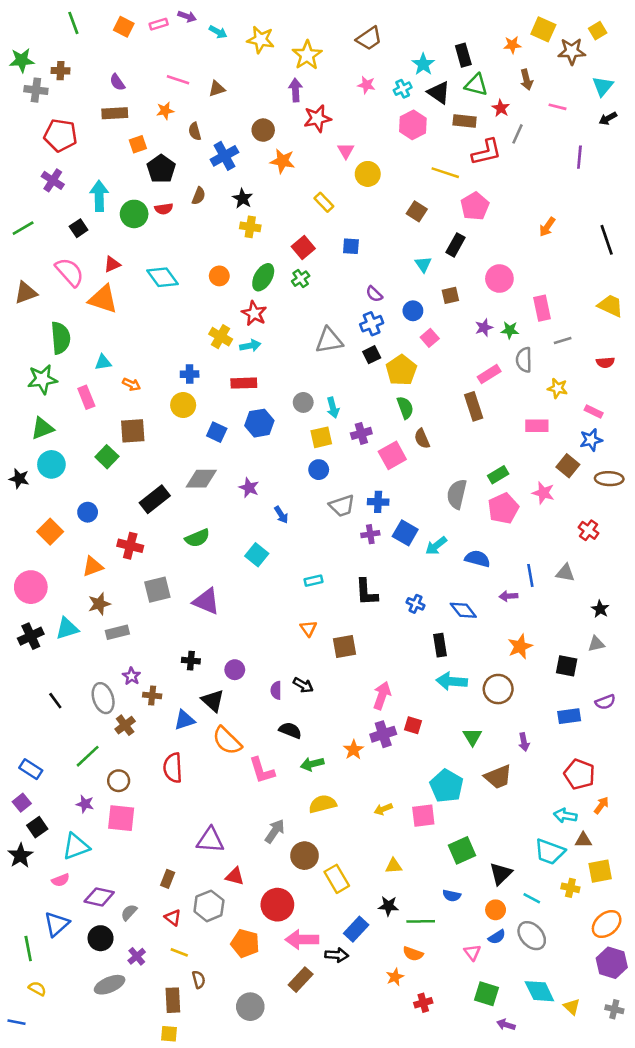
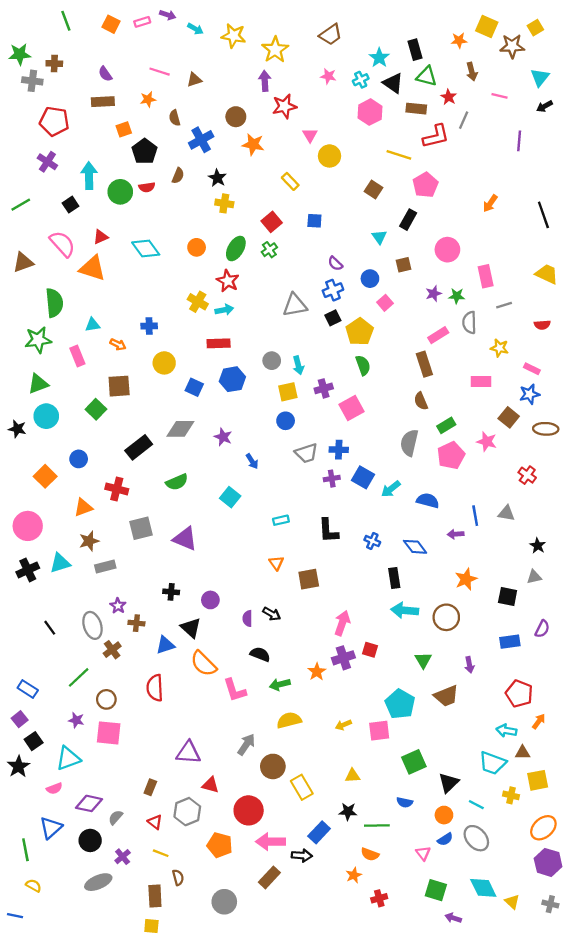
blue cross: (190, 374) -> (149, 326), moved
brown semicircle: (422, 439) -> (421, 401), moved
purple semicircle: (605, 702) -> (542, 629), turned -42

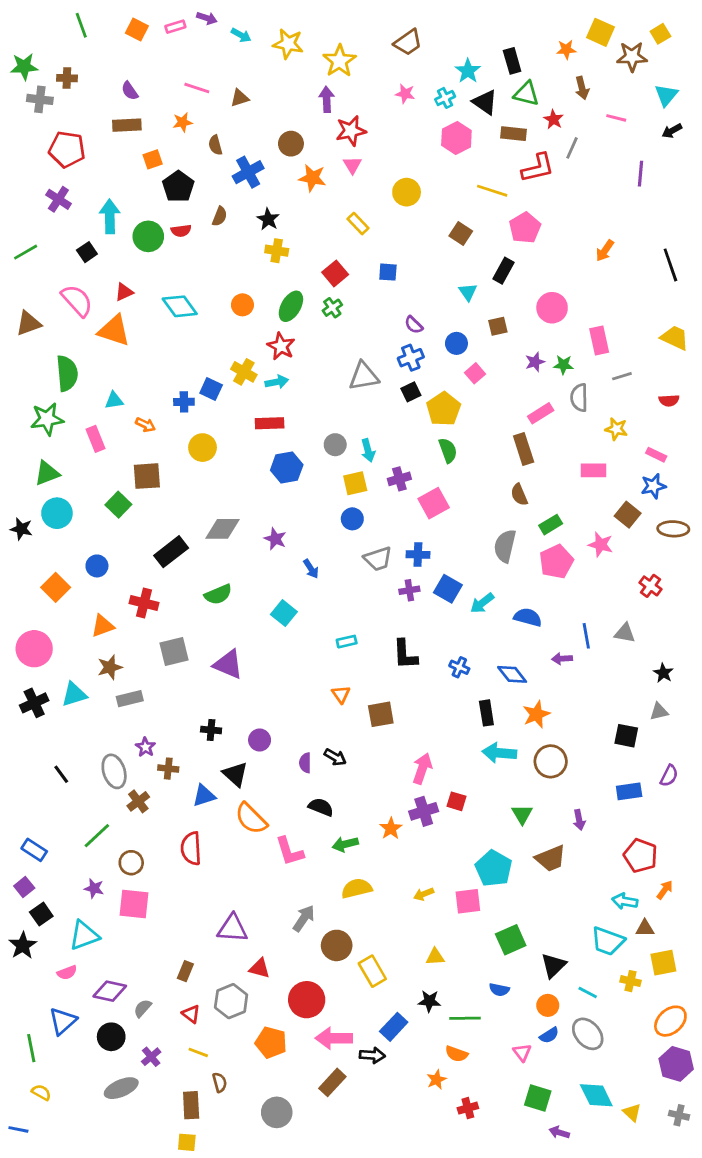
pink triangle: (310, 135) -> (352, 165), moved
blue square: (194, 387) -> (211, 389), moved
orange star: (466, 579) -> (536, 714), moved

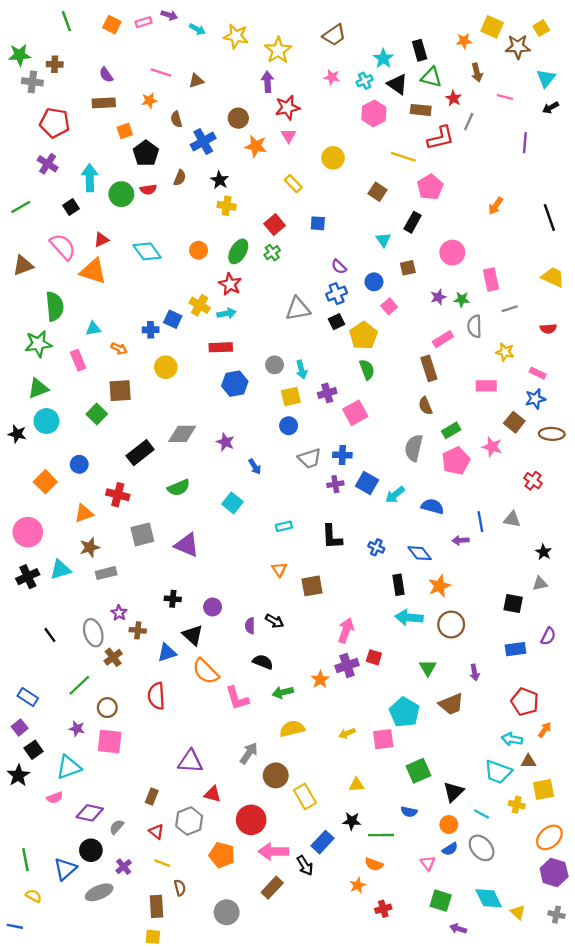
blue triangle: (63, 1021) -> (65, 869), moved
black arrow: (372, 1055) -> (305, 865), turned 54

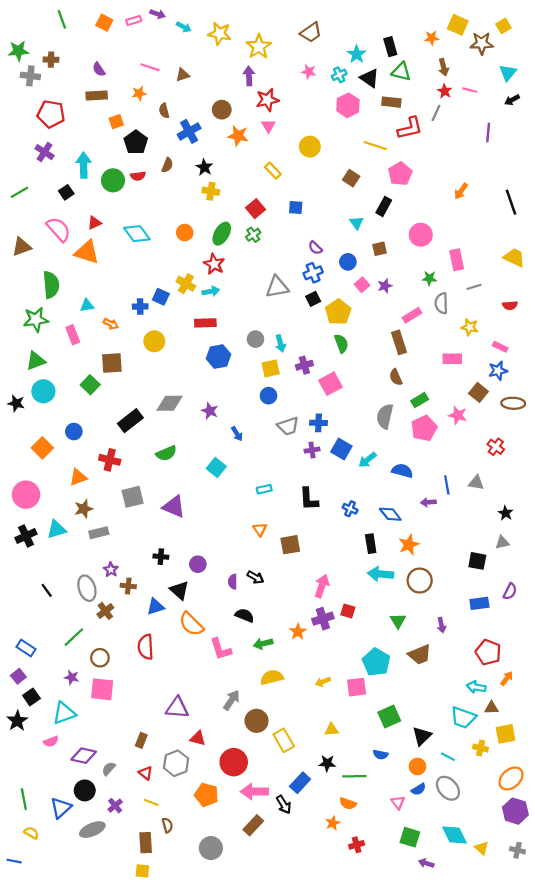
red star: (453, 98) -> (445, 91), moved
purple star: (438, 297) -> (385, 286), moved

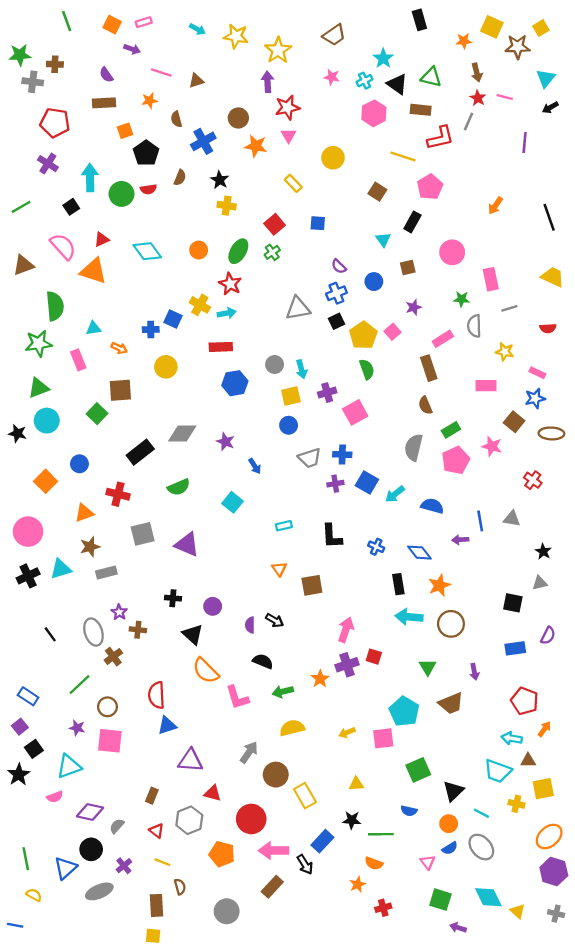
purple arrow: (158, 14) -> (132, 49), moved
black rectangle: (390, 47) -> (419, 20), moved
pink square: (362, 285) -> (393, 332), moved
blue triangle: (155, 607) -> (167, 726), moved

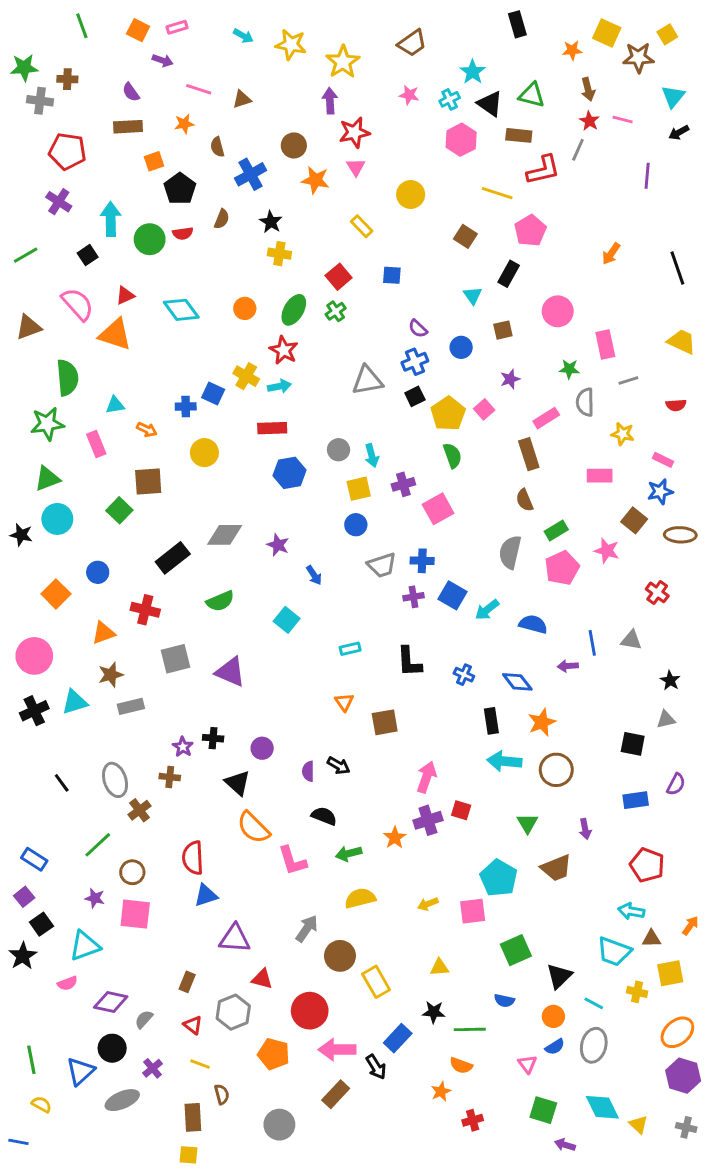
purple star: (119, 612) -> (183, 747), moved
orange arrow: (544, 729) -> (690, 926), moved
gray ellipse: (481, 847) -> (594, 1045), turned 56

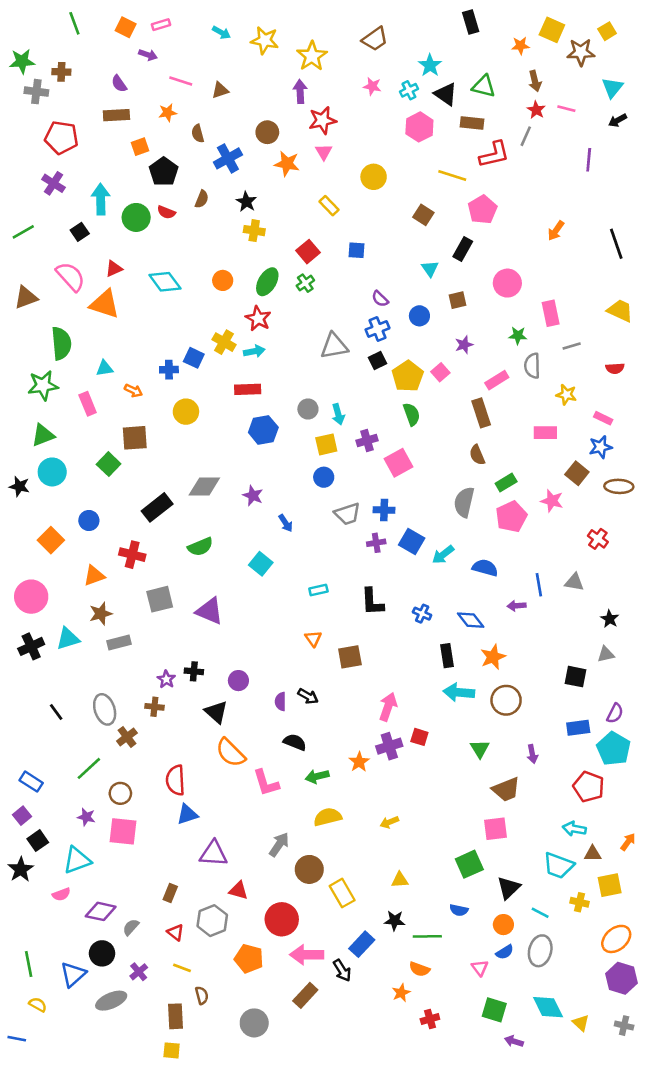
red semicircle: (183, 233) -> (166, 212), turned 30
cyan pentagon: (499, 878) -> (614, 749), moved
pink square: (473, 911) -> (496, 829), moved

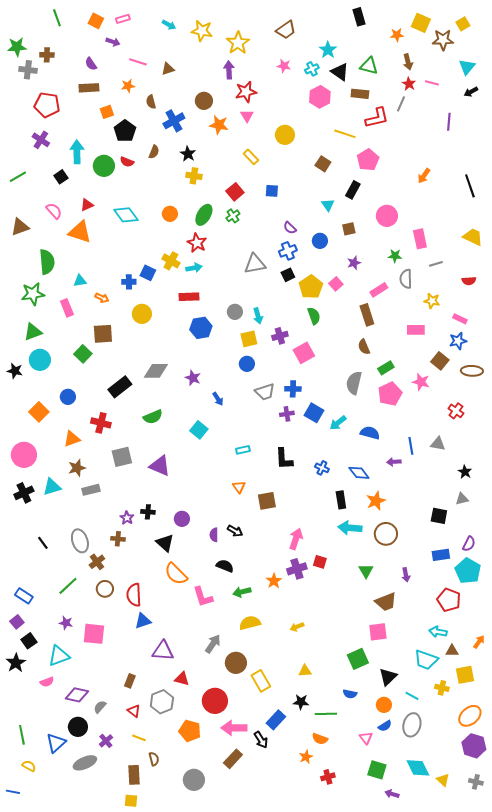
pink semicircle: (71, 277) -> (54, 211), size x0.7
brown circle: (120, 793) -> (105, 589), moved

